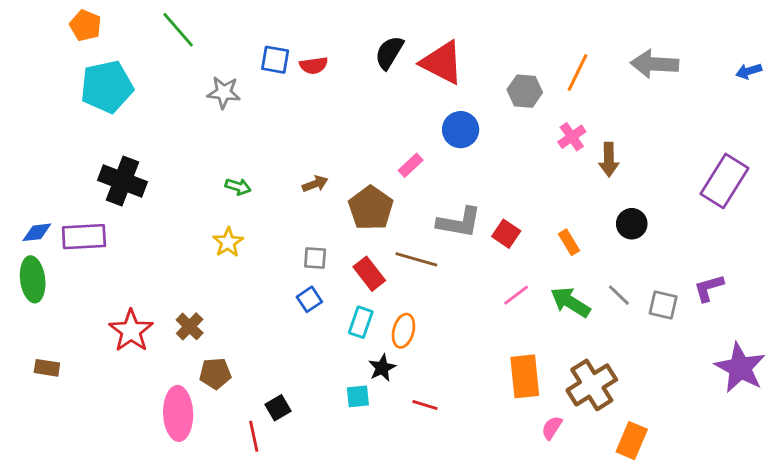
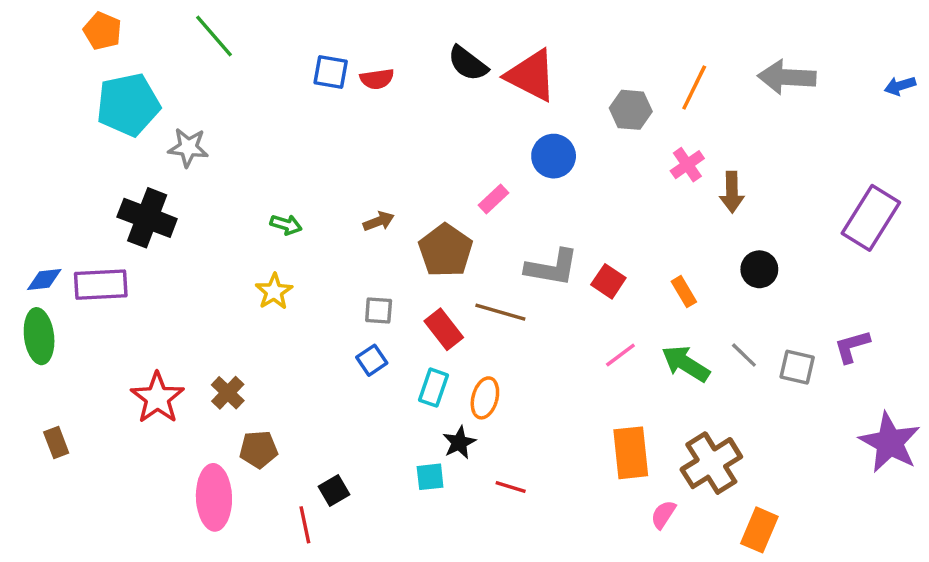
black semicircle: (389, 53) -> (468, 63), turned -84
gray star: (224, 93) -> (188, 147), moved
brown rectangle: (47, 368) -> (56, 442), turned 60

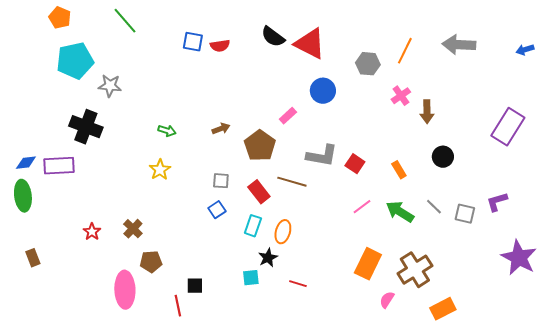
red star: (157, 398) -> (92, 232), size x0.6
orange rectangle: (631, 453) -> (368, 264), turned 32
black square: (334, 491) -> (195, 286), turned 30
orange rectangle: (759, 530) -> (443, 309), turned 40

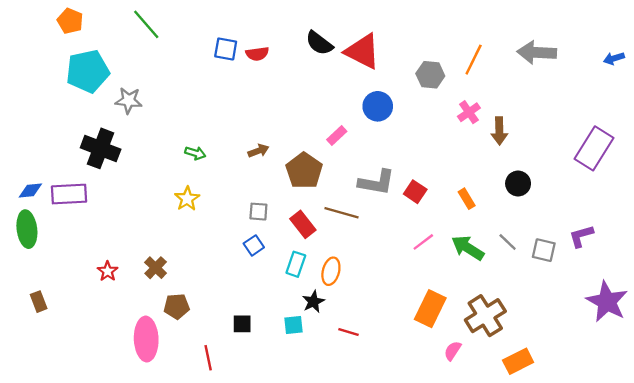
black square: (195, 286) -> (242, 324), moved

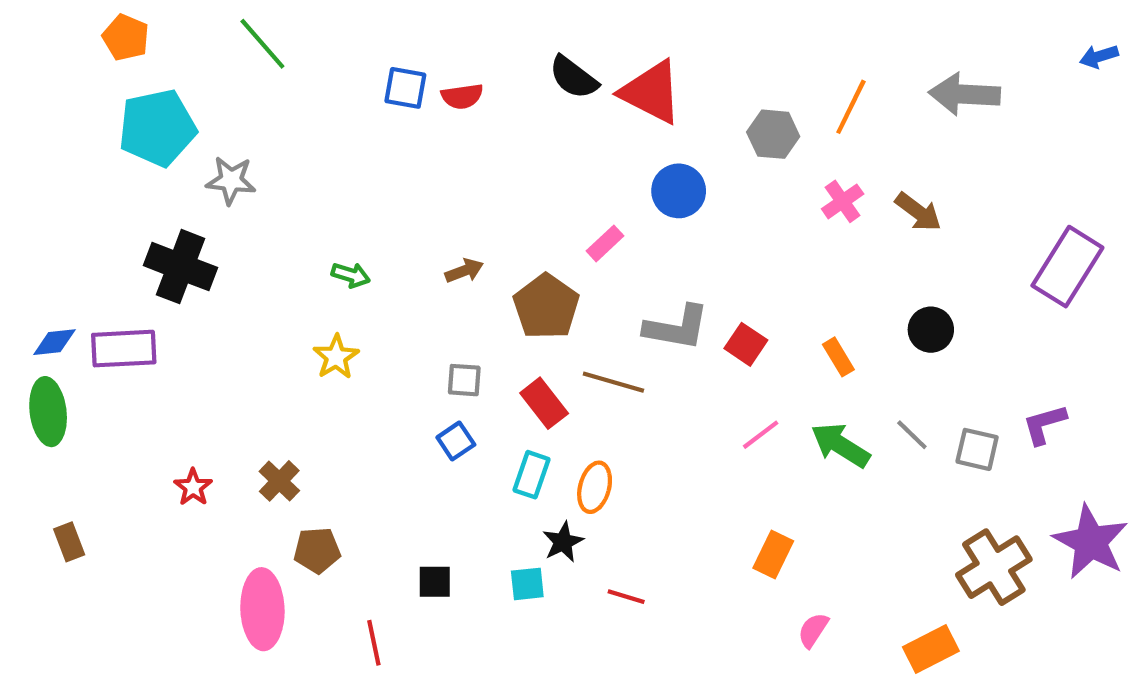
blue arrow: (614, 58) -> (1099, 56), moved
brown arrow: (499, 131) -> (918, 212), moved, turned -52
orange rectangle: (430, 309) -> (773, 555), size x0.7
brown cross: (485, 316) -> (994, 567), moved

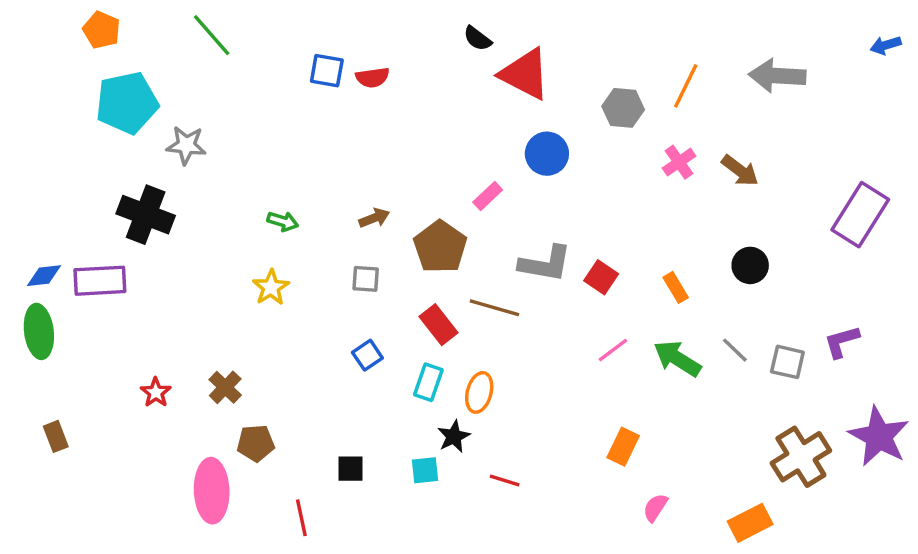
black semicircle: (574, 77) -> (477, 39), moved, size x0.7
gray square: (464, 380) -> (366, 279), moved

